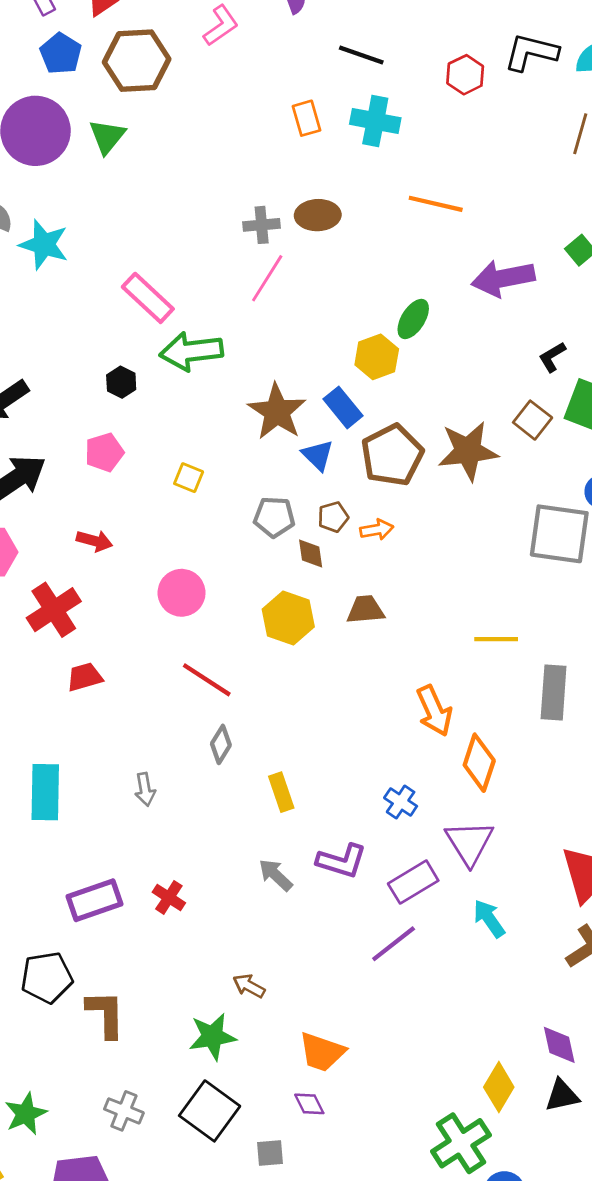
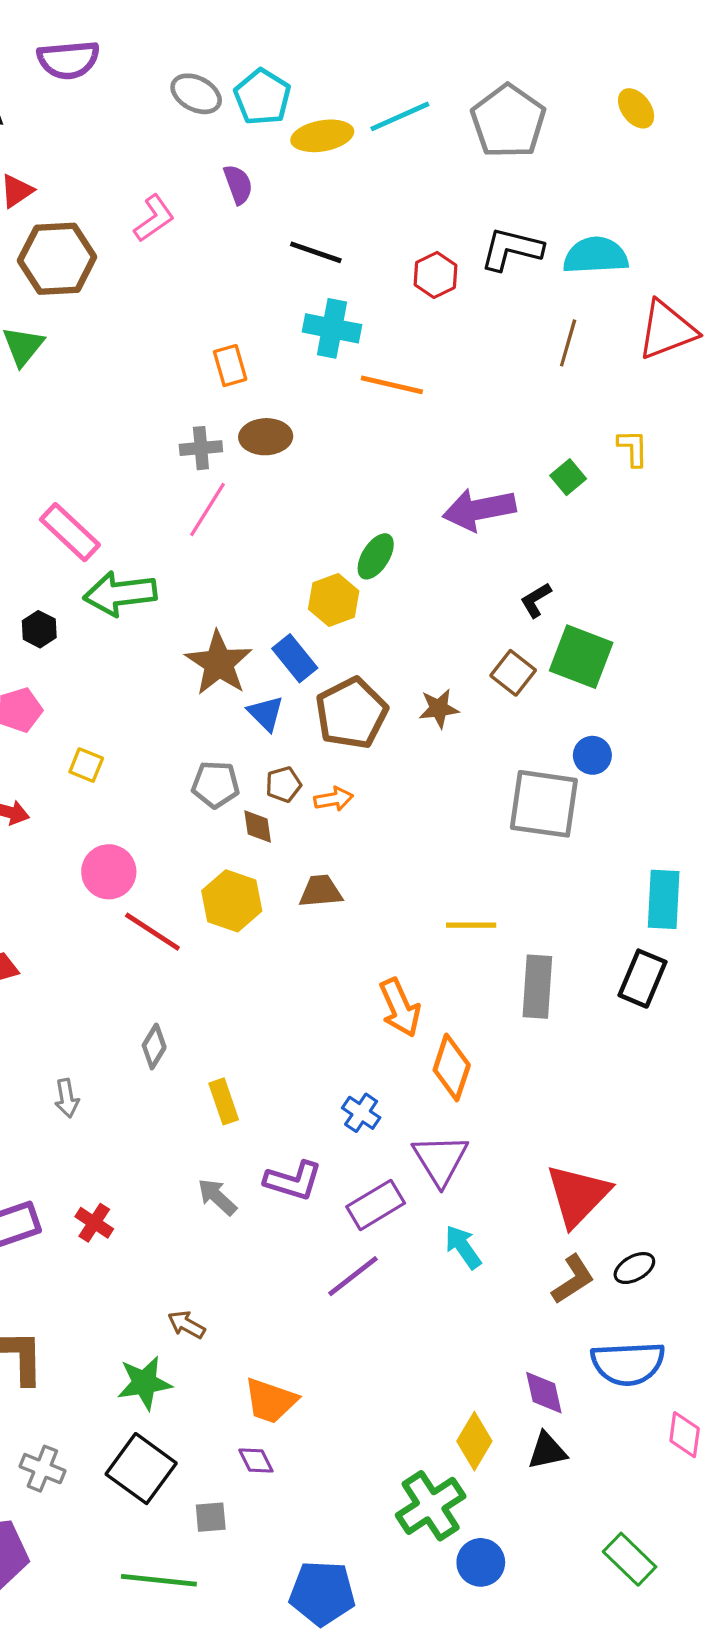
orange rectangle: (306, 118) -> (230, 366), moved
orange line: (436, 204) -> (392, 385), moved
brown star: (468, 451) -> (439, 708), size x0.6
yellow square: (189, 478) -> (86, 765), moved
red line: (207, 680) -> (152, 932), moved

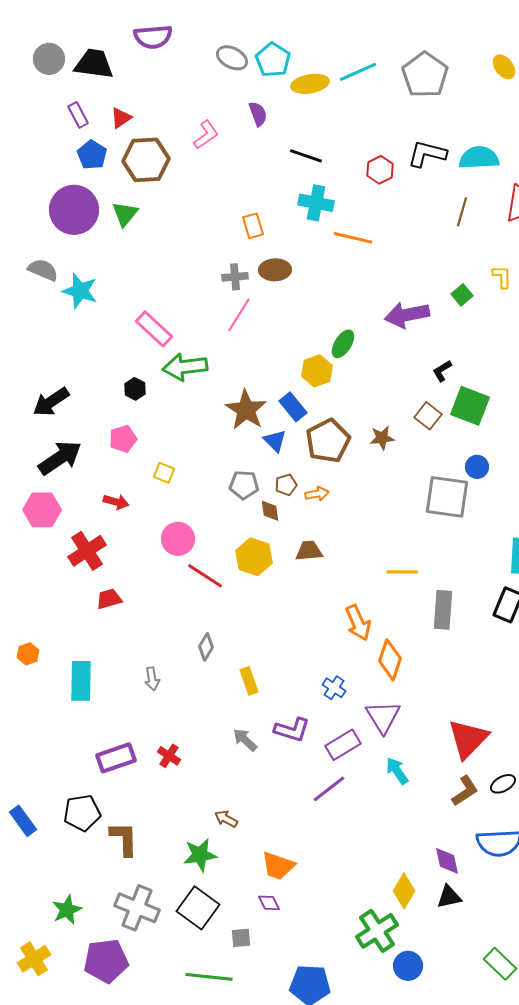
gray cross: (42, 1469) -> (137, 908), size x1.6

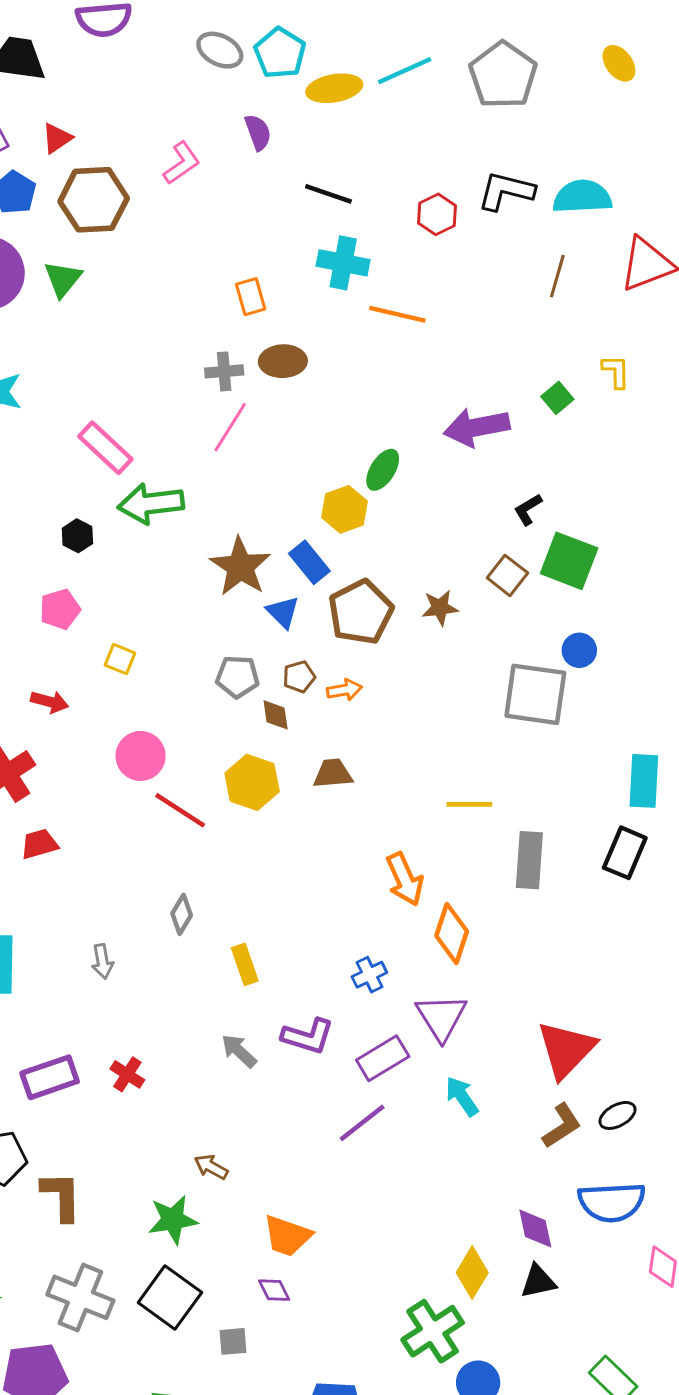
blue cross: (334, 688) -> (369, 975), turned 30

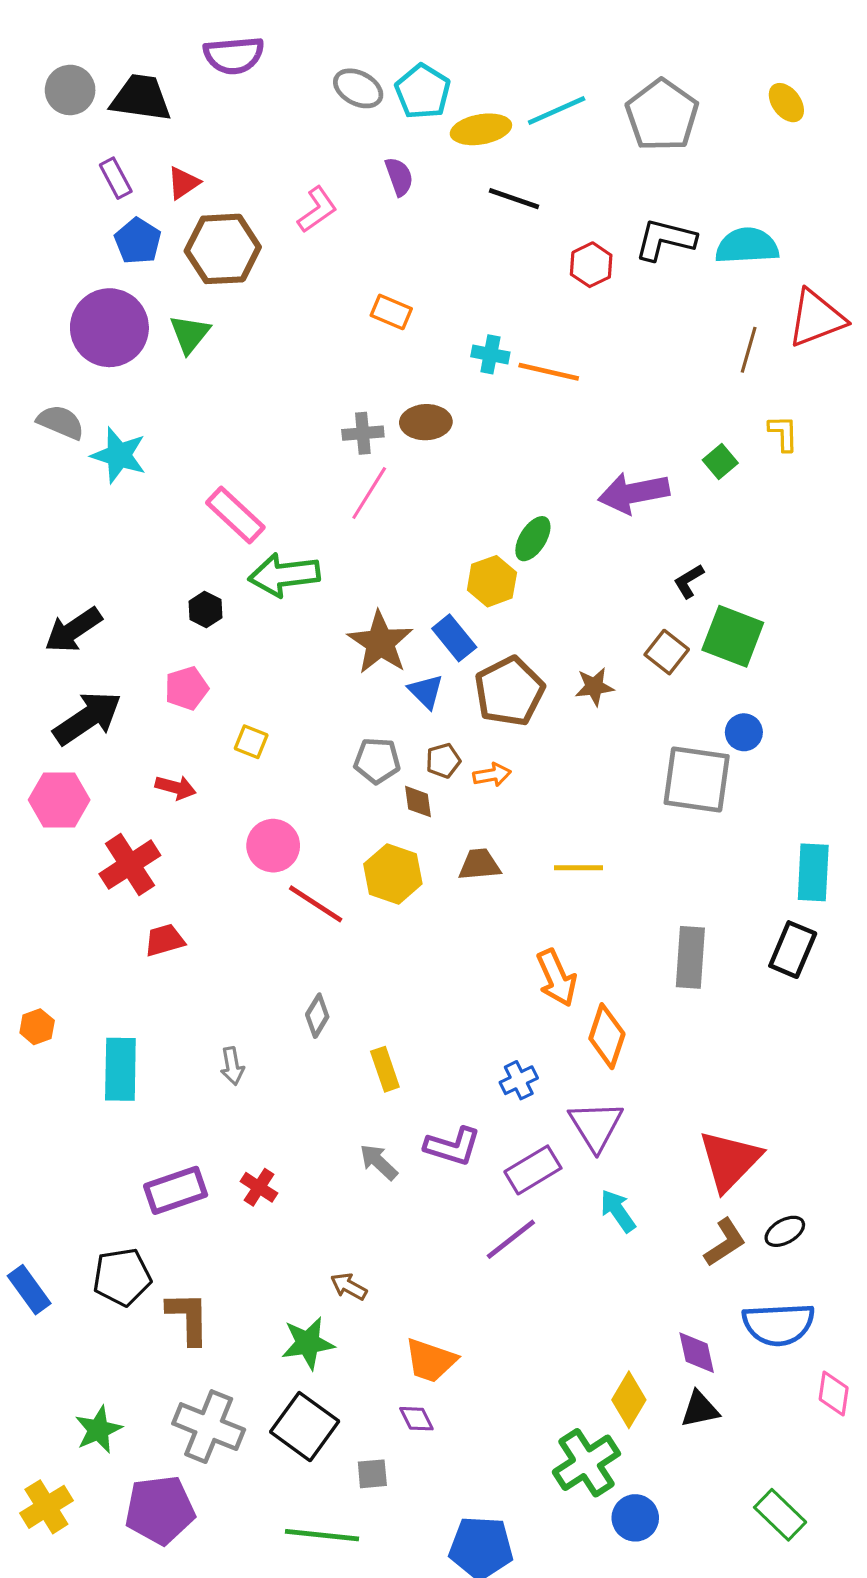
black line: (328, 194) -> (514, 199), moved
cyan cross: (343, 263) -> (490, 354), moved, size x0.7
brown line: (557, 276) -> (749, 350), moved
orange rectangle: (251, 297) -> (391, 312), moved, turned -51
yellow line: (469, 804) -> (579, 868), moved

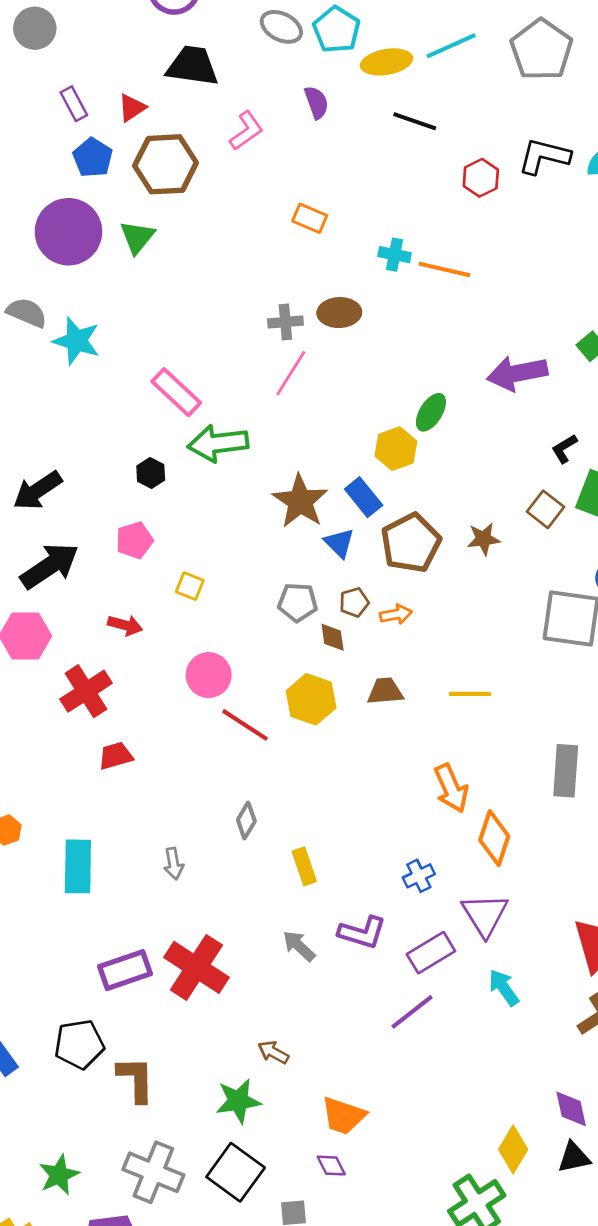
black trapezoid: (141, 98) -> (192, 66), moved
red cross: (259, 1187) -> (196, 967), size x2.0

